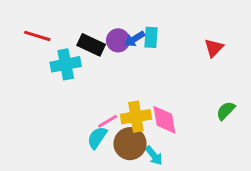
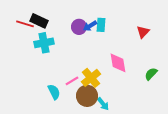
black rectangle: (91, 45) -> (39, 21), moved
yellow cross: (136, 117) -> (91, 78), turned -30
pink diamond: (164, 120) -> (118, 63), moved
cyan semicircle: (97, 138) -> (54, 92), moved, turned 119

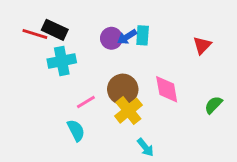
pink line: (72, 81) -> (86, 102), moved
brown circle: (87, 96) -> (123, 89), moved

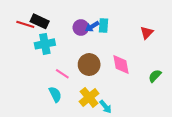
pink line: (86, 102) -> (62, 74), turned 64
yellow cross: (128, 111) -> (89, 97), moved

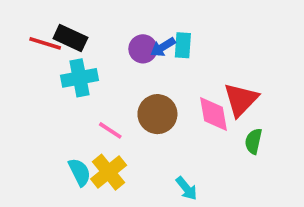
red triangle: (147, 33) -> (241, 100), moved, size x1.5
green semicircle: (155, 76) -> (253, 141), moved, turned -32
cyan semicircle: (55, 94) -> (80, 172), moved
yellow cross: (89, 97) -> (109, 172), moved

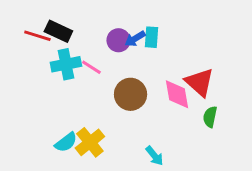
red triangle: (241, 100) -> (200, 82), turned -32
pink line: (110, 130) -> (91, 67), moved
cyan semicircle: (80, 172) -> (66, 142), turned 80

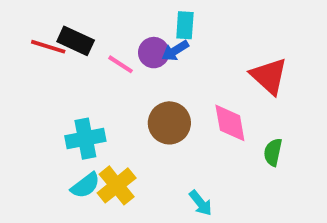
cyan rectangle: (152, 37) -> (185, 25), moved
cyan cross: (66, 64) -> (85, 139), moved
pink line: (91, 67) -> (121, 64), moved
red triangle: (200, 82) -> (269, 76), moved

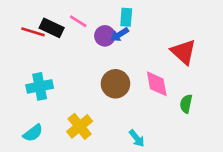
pink line: (121, 64) -> (78, 21), moved
cyan cross: (85, 139) -> (40, 86), moved
cyan semicircle: (85, 185) -> (33, 133), moved

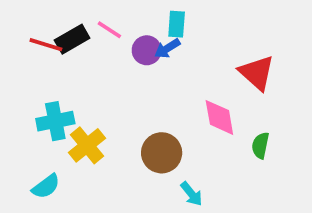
black rectangle: (52, 28) -> (72, 39), turned -55
brown circle: (115, 84) -> (162, 153), moved
yellow cross: (80, 126) -> (87, 145), moved

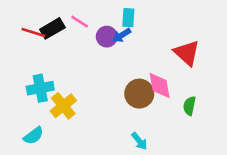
brown circle: (162, 153) -> (139, 94), moved

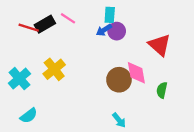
purple circle: (107, 37) -> (117, 31), moved
cyan cross: (40, 88) -> (19, 79), moved, turned -30
yellow cross: (63, 106) -> (54, 69), moved

